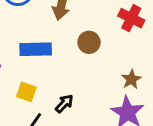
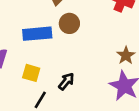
brown circle: (89, 42) -> (69, 23), moved

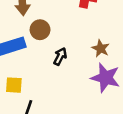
black arrow: (66, 81) -> (60, 56), moved

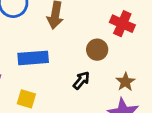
brown circle: (40, 30) -> (97, 50), moved

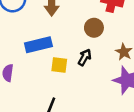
yellow square: (26, 99) -> (59, 65), moved

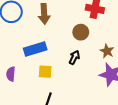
yellow square: (59, 65) -> (45, 72), moved

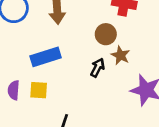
brown star: (107, 51) -> (120, 55), moved
yellow square: (45, 72) -> (39, 90), moved

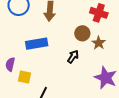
brown star: (120, 55) -> (99, 43), moved
yellow square: (39, 90) -> (25, 77), moved

